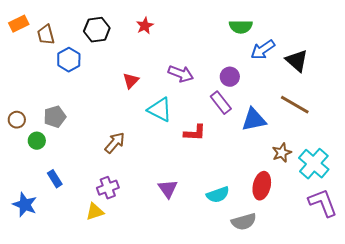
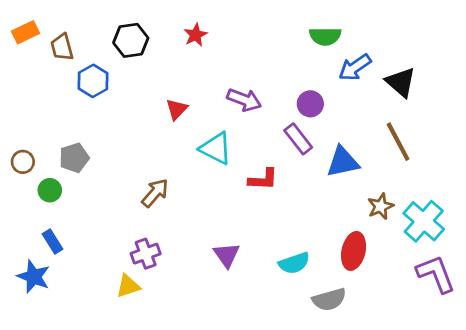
brown line: (295, 105) -> (398, 142), turned 32
blue rectangle: (55, 179) -> (52, 241), moved

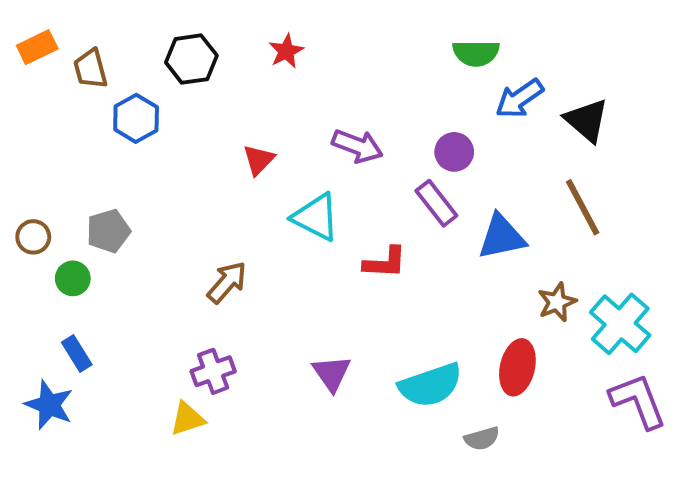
cyan semicircle: (294, 263) -> (430, 385), size x1.4
gray semicircle: (329, 300) -> (482, 438), size x0.7

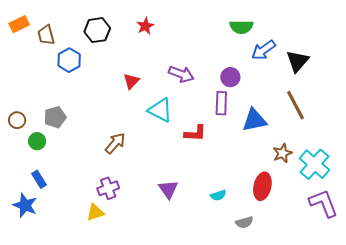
black triangle: (587, 120) -> (297, 61), turned 30
purple rectangle: (436, 203) -> (221, 103), turned 40
cyan semicircle: (430, 385) -> (218, 195), size x0.5

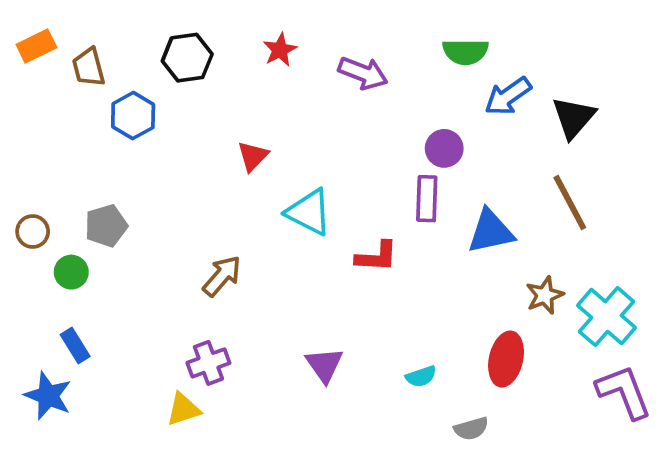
purple arrow: (181, 74) -> (363, 73), moved

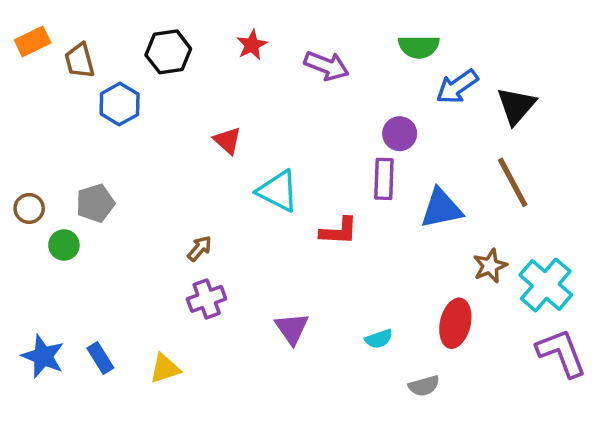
red triangle: (253, 156) -> (227, 141), turned -32
brown arrow: (222, 276) -> (200, 248), size x0.7
blue rectangle: (75, 346) -> (100, 358), moved
purple cross: (208, 363) -> (207, 299), moved

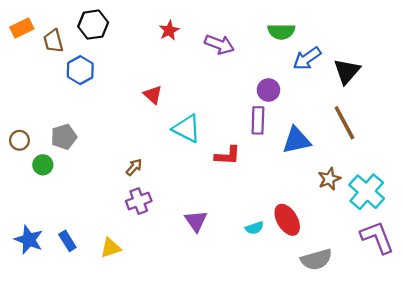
black hexagon: (168, 52) -> (93, 25), moved
red ellipse: (455, 323) -> (287, 220), moved, turned -44
gray semicircle: (424, 386) -> (316, 260), moved, size x1.5

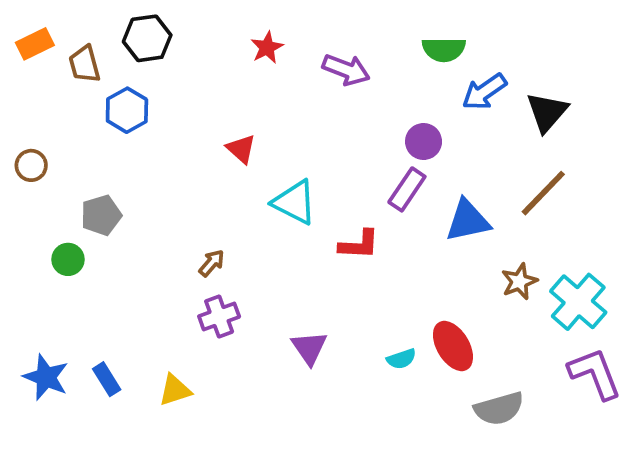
purple rectangle: (258, 120) -> (407, 189), turned 32
brown line: (344, 123) -> (543, 193), turned 72
brown circle: (19, 140) -> (31, 165), moved

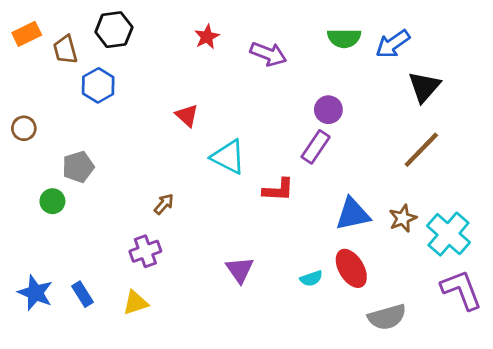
blue arrow: (484, 92) -> (393, 44), moved
blue triangle: (468, 221) -> (353, 214), moved
purple cross: (219, 316) -> (145, 251), moved

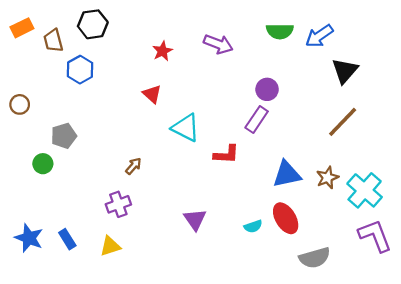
red star: (207, 37) -> (162, 51), moved

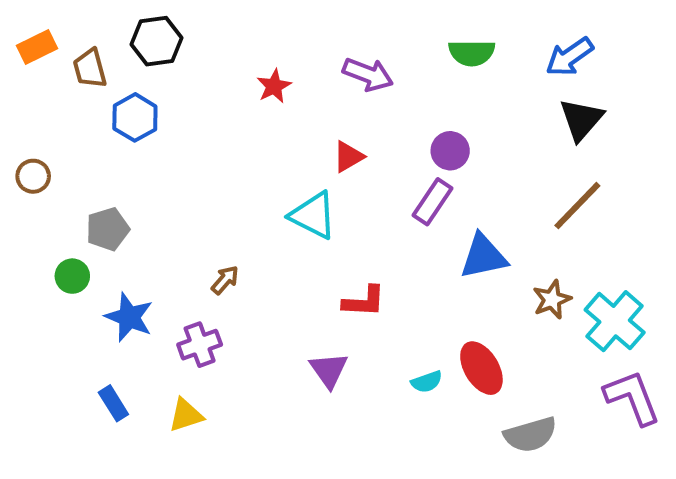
blue arrow: (319, 36) -> (570, 57), moved
red triangle: (152, 94) -> (348, 157), moved, turned 48
red L-shape: (226, 154) -> (364, 302), moved
blue triangle: (287, 174) -> (483, 256), moved
blue star: (29, 238) -> (129, 317), moved

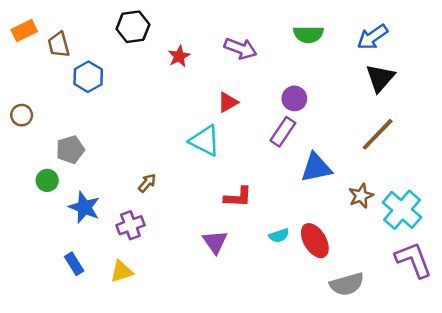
black hexagon: (156, 41) -> (133, 27), moved
cyan semicircle: (427, 382) -> (279, 235), moved

